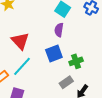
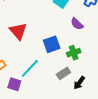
purple semicircle: (59, 30) -> (77, 24), moved, turned -56
cyan line: (22, 66) -> (30, 68), moved

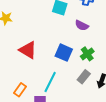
blue square: (52, 44) -> (64, 53), turned -30

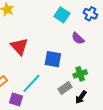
blue square: (64, 53) -> (53, 59), turned -30
green cross: (87, 54) -> (80, 74), moved

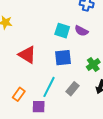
cyan square: (62, 15) -> (62, 31), moved
gray rectangle: (65, 88) -> (72, 89), moved

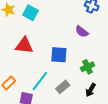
cyan square: (62, 31) -> (30, 13), moved
red triangle: (27, 55) -> (24, 45), turned -36

